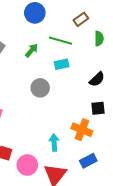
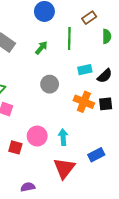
green line: (61, 41) -> (69, 38), turned 75
cyan rectangle: (62, 64) -> (85, 70), moved
orange cross: (82, 130) -> (84, 102), moved
pink circle: (27, 165) -> (37, 136), moved

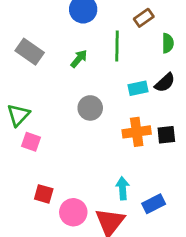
black semicircle: (105, 76) -> (165, 83), moved
orange cross: (84, 102) -> (137, 132), turned -30
pink circle: (37, 136) -> (73, 212), moved
cyan arrow: (63, 137) -> (123, 188), moved

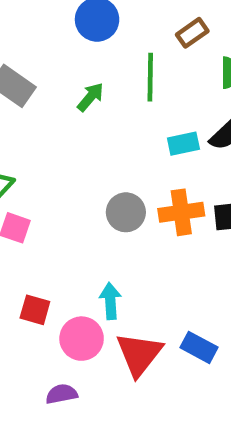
gray circle: (90, 108) -> (126, 212), moved
cyan arrow: (123, 188) -> (110, 301), moved
blue rectangle: (154, 204) -> (199, 347), moved, turned 55

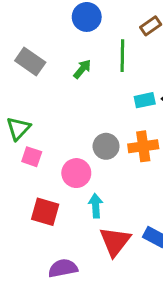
red square: (35, 310) -> (45, 212), size x1.4
pink circle: (82, 339) -> (76, 173), moved
purple semicircle: (62, 394) -> (63, 268), size x1.4

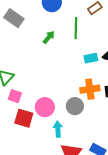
gray rectangle: (30, 62) -> (14, 18), moved
gray circle: (106, 146) -> (75, 106), moved
red square: (45, 212) -> (24, 118), moved

